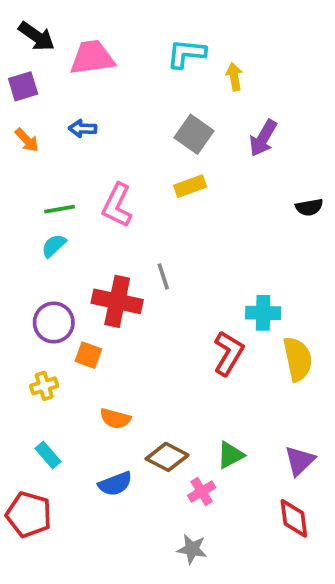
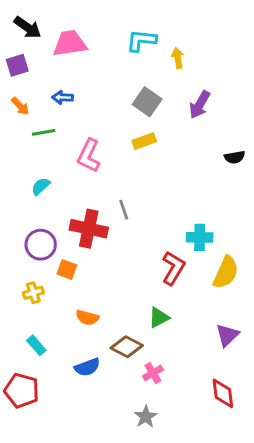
green line: (60, 209) -> (44, 132), moved
yellow semicircle: (298, 359) -> (226, 272), turned 36
green triangle: (230, 455) -> (159, 318), moved
purple triangle: (300, 461) -> (227, 335), moved
gray star: (192, 549) -> (146, 417), turned 30

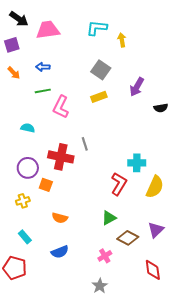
purple arrow: (200, 105) -> (137, 87), moved
green line: (44, 132) -> (43, 91), moved
cyan semicircle: (41, 186) -> (28, 128), turned 56
brown diamond: (127, 347) -> (128, 238), moved

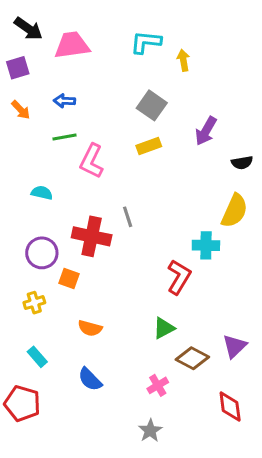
yellow semicircle: (155, 187) -> (235, 211), moved
blue semicircle: (60, 252) -> (90, 379), turned 66

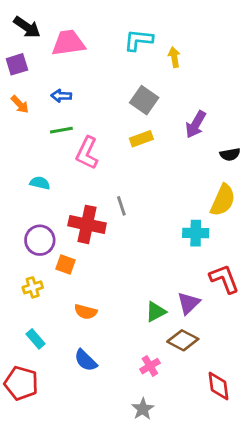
red L-shape: (179, 277) -> (224, 279), moved, turned -52
purple triangle: (235, 346) -> (189, 303), moved

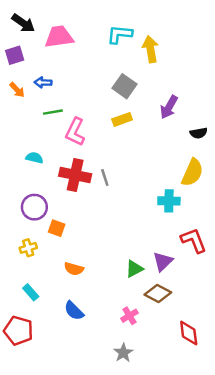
yellow arrow: (174, 57) -> (150, 49), size x1.5
blue arrow: (61, 96) -> (43, 82), moved
red cross: (87, 224) -> (75, 175), moved

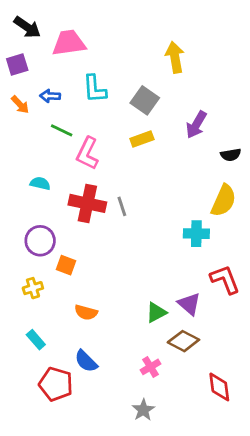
cyan L-shape: (120, 34) -> (95, 89), moved, turned -100
green line: (53, 112) -> (62, 130), turned 36
purple triangle: (163, 261) -> (189, 304), turned -35
red pentagon: (18, 331) -> (56, 384), moved

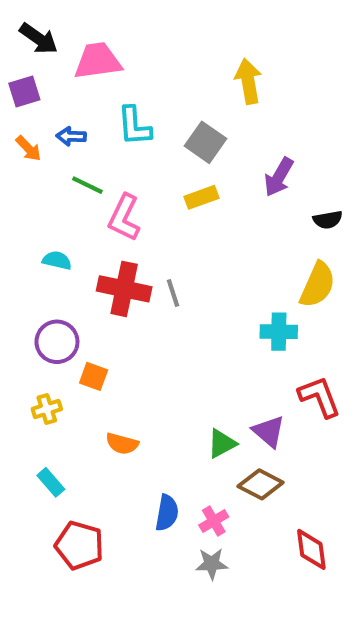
blue semicircle: (86, 361) -> (167, 513), moved, turned -125
gray star: (143, 410) -> (212, 564), moved, turned 30

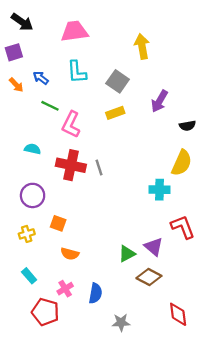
pink trapezoid: (98, 61) -> (74, 31), moved
blue arrow: (71, 136) -> (41, 78), turned 35
orange square: (94, 376) -> (58, 223), moved
pink cross: (214, 521) -> (65, 289), moved

